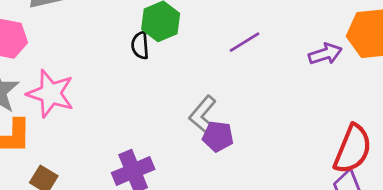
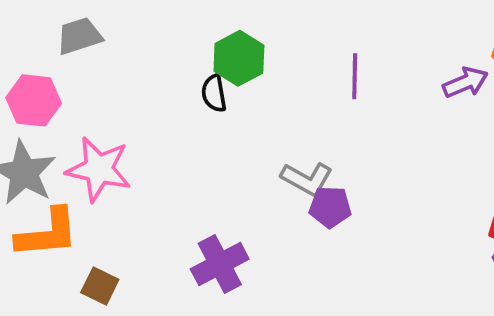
purple line: (244, 42) -> (355, 76), turned -52
gray L-shape: (203, 114) -> (307, 179), turned -96

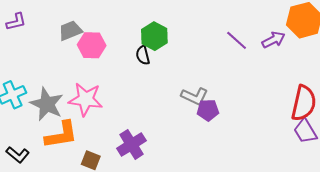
purple line: (355, 76) -> (237, 40), moved, turned -45
pink hexagon: (34, 100) -> (92, 45), moved
purple cross: (220, 264) -> (131, 144), moved

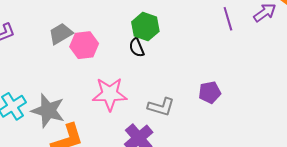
purple line: (237, 40) -> (228, 19), turned 40
gray L-shape: (195, 96) -> (161, 107), moved
pink star: (86, 99) -> (110, 94), moved

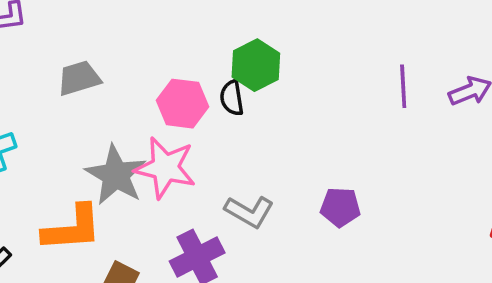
gray trapezoid: (61, 34) -> (79, 78), moved
pink hexagon: (84, 45) -> (182, 104), moved
gray star: (48, 111) -> (116, 175), moved

